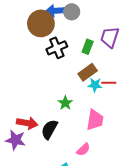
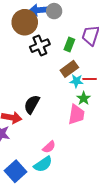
green star: (65, 103) -> (84, 98), moved
black semicircle: (49, 129) -> (32, 104), moved
pink semicircle: (83, 150) -> (49, 147), moved

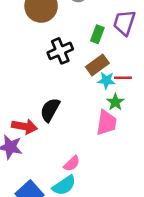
black cross: (40, 46) -> (60, 51), moved

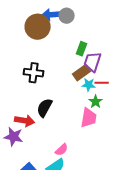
purple trapezoid: (124, 23) -> (93, 62), moved
black cross: (60, 51) -> (34, 73), moved, turned 30

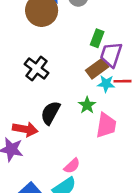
black cross: (34, 73) -> (37, 69), turned 30
green star: (96, 102) -> (87, 105), moved

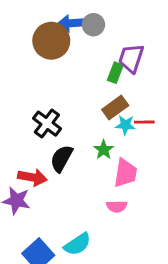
purple trapezoid: (111, 55) -> (131, 58), moved
black cross: (37, 69) -> (47, 124), moved
pink semicircle: (72, 166) -> (117, 206), moved, turned 42

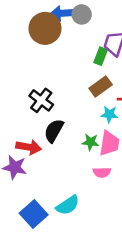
cyan star: (125, 125) -> (109, 114), moved
green star: (104, 150) -> (90, 142), moved, turned -30

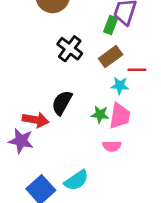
black cross: (41, 100) -> (70, 49), moved

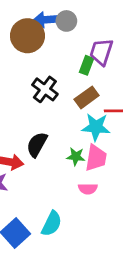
cyan star: (120, 86) -> (96, 127), size x1.5
cyan semicircle: (76, 180) -> (52, 224), turned -30

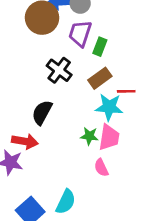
purple trapezoid: (101, 52) -> (80, 33), moved
black semicircle: (37, 144) -> (42, 112), moved
pink semicircle: (88, 189) -> (101, 168), turned 66

